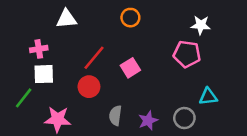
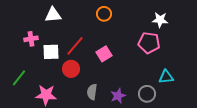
white square: (44, 74) -> (51, 52), moved

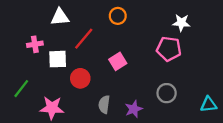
red line: (75, 46) -> (84, 39), moved
cyan triangle: (166, 77) -> (209, 104), moved
gray circle: (147, 94) -> (167, 93), moved

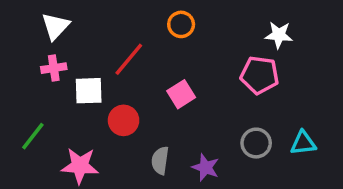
white triangle: (60, 17) -> (55, 26), moved, turned -42
cyan triangle: (209, 104) -> (303, 143), moved
purple star: (134, 109) -> (206, 167), turned -30

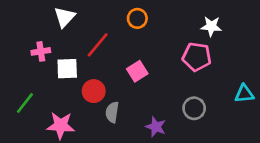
white triangle: (55, 26) -> (65, 17), moved
cyan triangle: (303, 143) -> (244, 94), moved
gray semicircle: (160, 160) -> (112, 112), moved

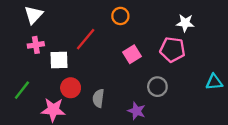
white triangle: (65, 17) -> (34, 15), moved
pink square: (137, 71) -> (132, 54), moved
red circle: (94, 91) -> (71, 88), moved
gray circle: (194, 108) -> (157, 87), moved

